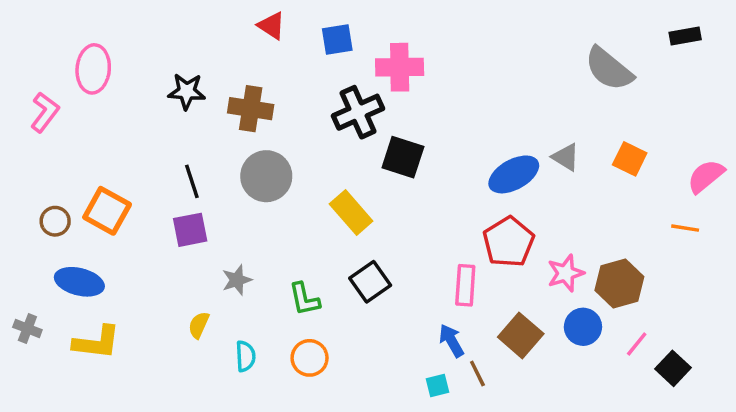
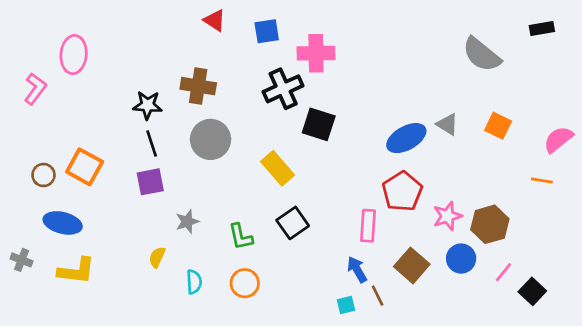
black star: (187, 91) -> (148, 105), moved

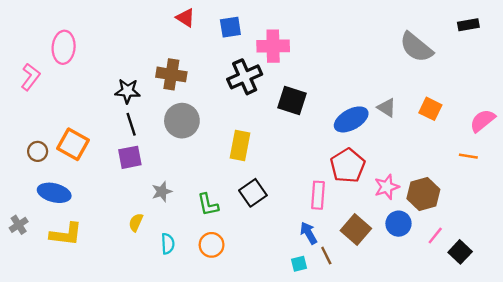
black square: (319, 124) -> (292, 101), moved
yellow rectangle: (278, 168) -> (240, 145), turned 52
gray cross: (22, 260) -> (19, 225), turned 36

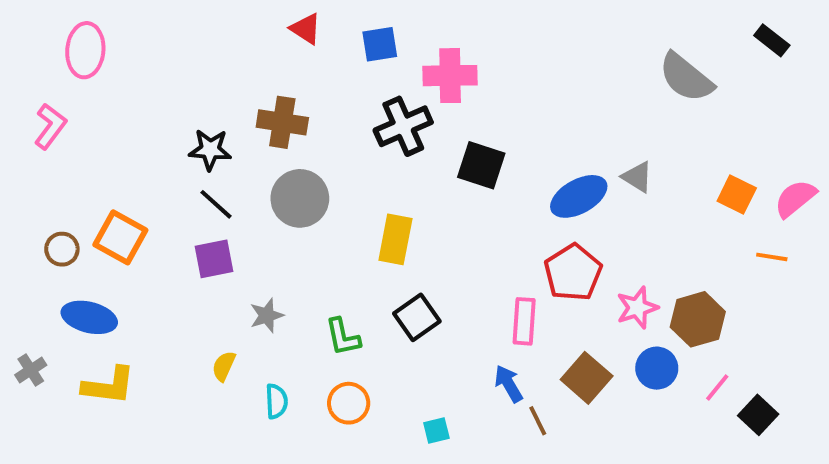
black rectangle: (468, 25) -> (772, 40), turned 48
pink ellipse: (64, 47) -> (85, 50), moved
orange square: (430, 109) -> (737, 195), moved
black line: (131, 124) -> (216, 204), turned -30
cyan square: (299, 264) -> (436, 431), moved

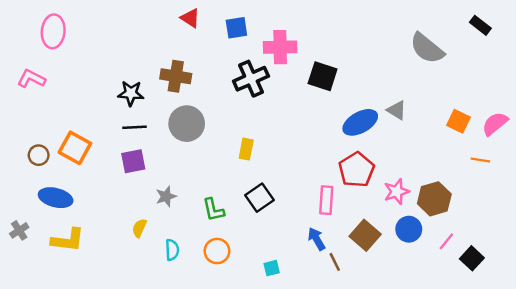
pink L-shape: (50, 126) -> (31, 79), turned -100
black square: (481, 165) -> (323, 76), moved
black line: (216, 204) -> (134, 127), turned -45
yellow rectangle: (395, 239) -> (246, 149), size x0.7

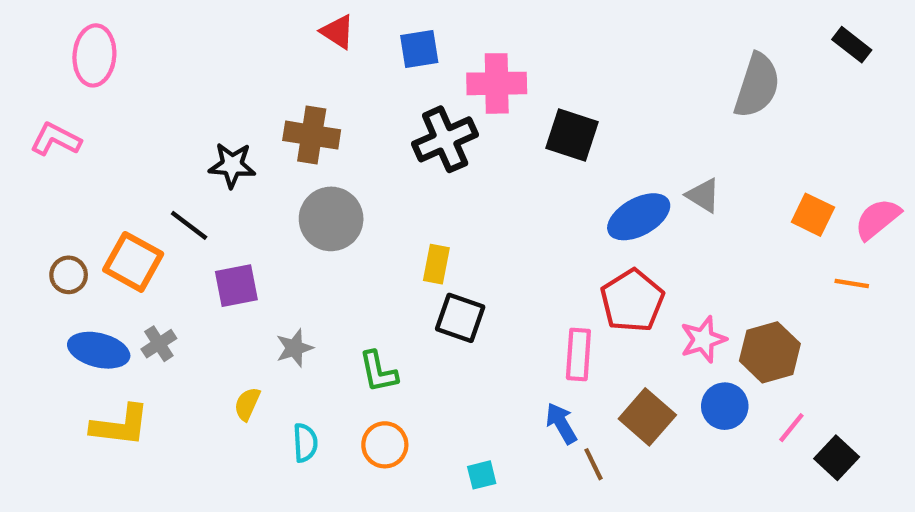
gray semicircle: (427, 48) -> (757, 86), turned -111
black line: (134, 127) -> (189, 225), moved, turned 40
black square: (259, 198) -> (460, 318), moved, turned -36
gray cross: (19, 230) -> (159, 344), moved

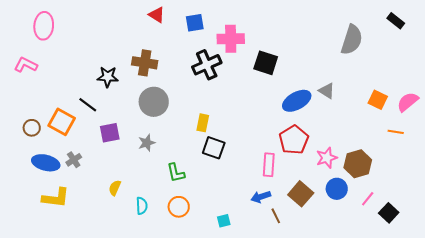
gray star: (294, 348) -> (147, 143), moved
blue arrow: (561, 423) -> (261, 197), turned -78

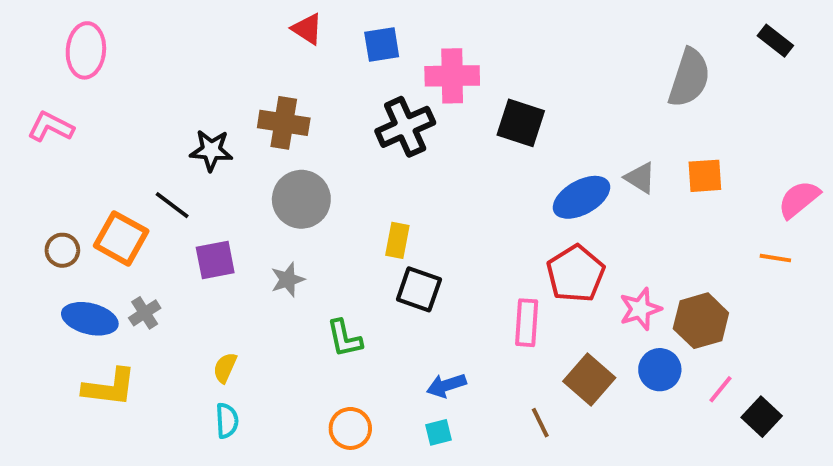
orange square: (378, 100) -> (705, 176), moved, turned -30
blue arrow: (261, 197) -> (446, 385), moved
cyan semicircle: (142, 206) -> (227, 421), moved
orange circle: (179, 207) -> (350, 428), moved

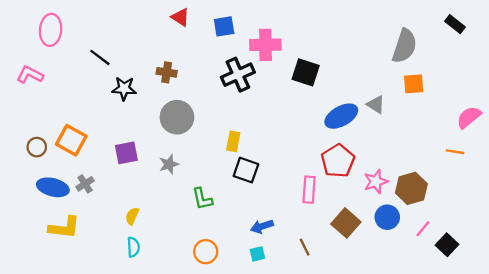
brown cross: (284, 123) -> (167, 72), size x0.7
orange square: (705, 176) -> (414, 84), moved
black line: (172, 205) -> (100, 57), moved
brown line: (540, 423) -> (305, 247), moved

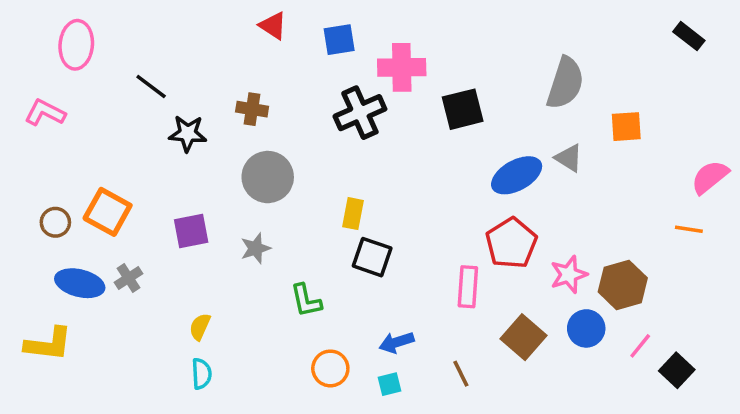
gray semicircle: (404, 46) -> (565, 83), moved
black square: (306, 72) -> (463, 109), turned -32
yellow L-shape: (64, 228) -> (48, 344), moved
orange circle: (206, 252) -> (330, 368), moved

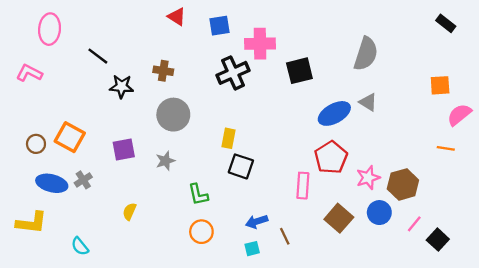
orange square: (626, 127) -> (440, 85), moved
orange circle: (330, 368) -> (201, 232), moved
cyan semicircle: (202, 374) -> (80, 246), moved, turned 144
brown line: (461, 374) -> (285, 236), moved

